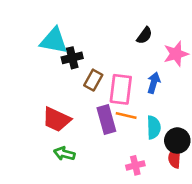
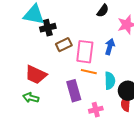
brown rectangle: (93, 80) -> (64, 45), turned 35
purple rectangle: (106, 120) -> (74, 91), moved
green arrow: (64, 154) -> (31, 98), moved

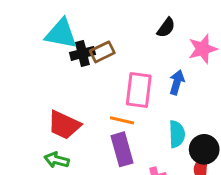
brown rectangle: (64, 45) -> (102, 52), moved
orange line: (89, 72) -> (122, 120), moved

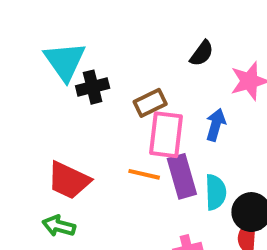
cyan triangle: (61, 34) -> (65, 61), turned 44
brown rectangle: (102, 52) -> (150, 103), moved
purple rectangle: (122, 149) -> (182, 176), moved

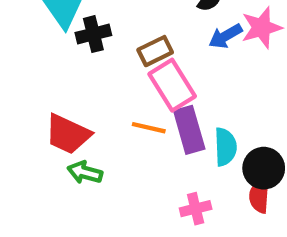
blue arrow: (216, 125) -> (225, 36), moved, turned -136
pink rectangle: (166, 135) -> (172, 85), turned -39
green arrow: (59, 226) -> (85, 172), moved

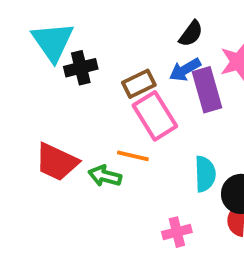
blue arrow: (225, 36) -> (185, 70), moved
purple rectangle: (189, 130) -> (207, 90), moved
green arrow: (85, 172) -> (105, 176), moved

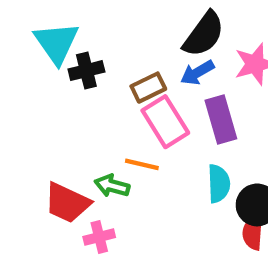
black semicircle: (191, 34) -> (204, 34), size x1.6
purple rectangle: (207, 90) -> (221, 120), moved
red trapezoid: (57, 162) -> (67, 203), moved
pink cross: (177, 232) -> (99, 237), moved

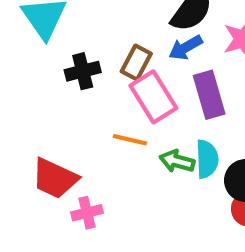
black cross: (86, 71) -> (83, 71), moved
brown rectangle: (148, 88) -> (136, 63), turned -36
green arrow: (112, 186) -> (177, 161), moved

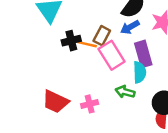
orange line: (130, 140) -> (87, 44), moved
cyan semicircle: (207, 159) -> (140, 72), moved
pink cross: (87, 213) -> (90, 104), moved

